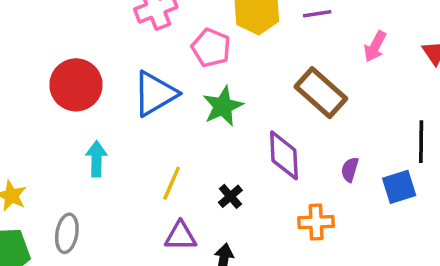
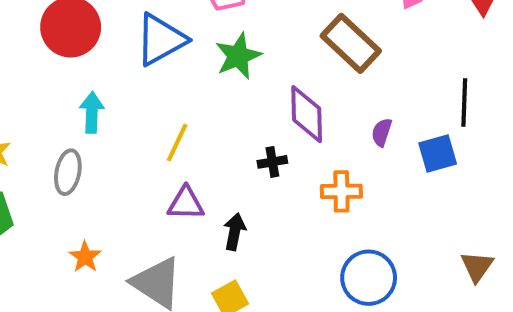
black cross: (230, 196) -> (272, 162), moved, turned 30
gray ellipse: (67, 233) -> (68, 172), moved

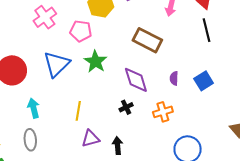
black line: (464, 102) -> (207, 30), moved

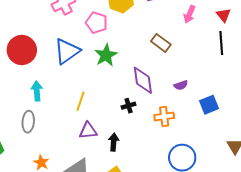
brown rectangle: (147, 40) -> (161, 43), size x0.7
purple semicircle: (174, 78) -> (181, 85), turned -120
blue square: (204, 81) -> (209, 105), moved

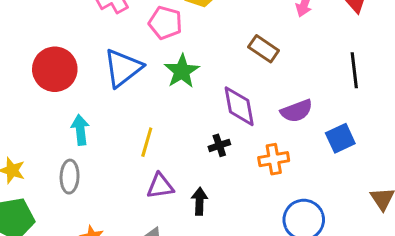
black line: (221, 43) -> (354, 70), moved
purple semicircle: (181, 85) -> (297, 111), size x1.5

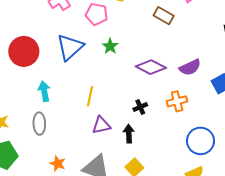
brown rectangle: (264, 49) -> (164, 16), moved
green star: (182, 71) -> (110, 46), size x0.7
purple diamond: (239, 106) -> (151, 67), turned -48
black cross: (219, 145) -> (140, 107), moved

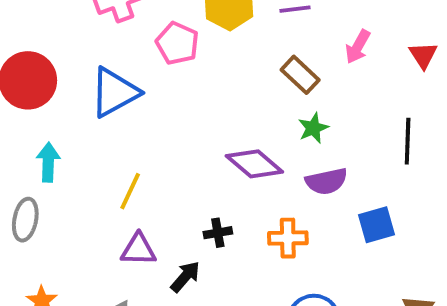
green star: (110, 46) -> (313, 128), moved
black arrow: (129, 134) -> (185, 277), turned 30

